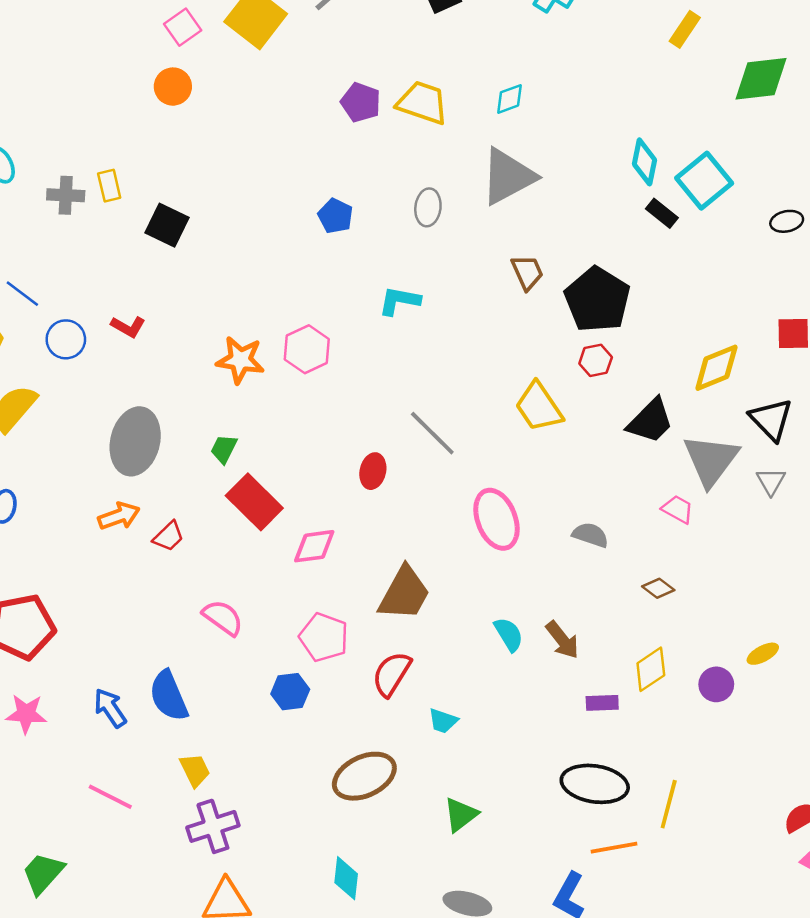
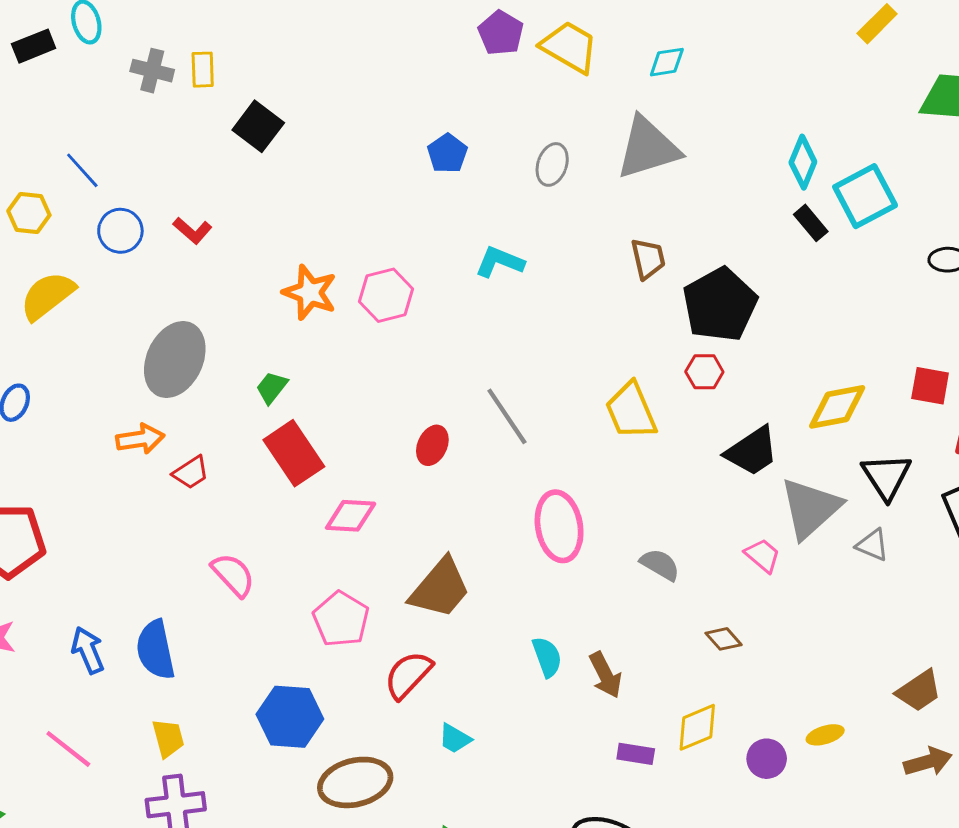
gray triangle: (771, 481) -> (872, 545), turned -48
blue hexagon: (290, 692) -> (290, 717), moved, size x1.5

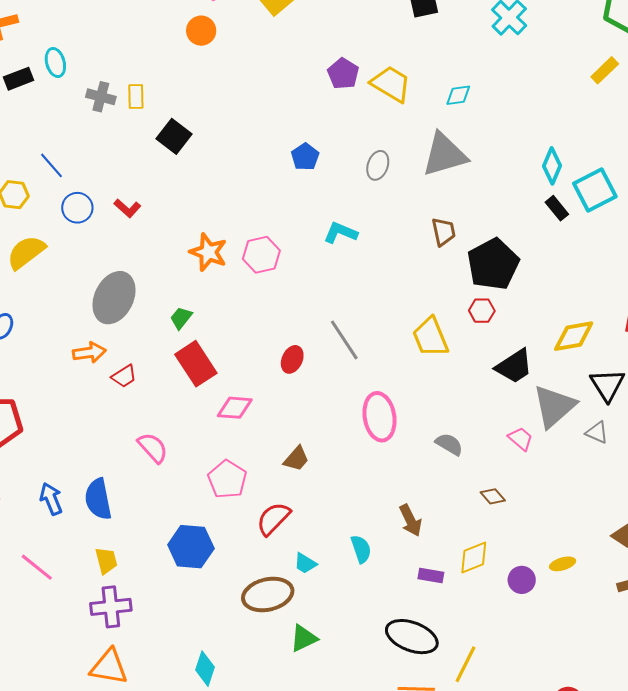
brown trapezoid: (440, 588) -> (296, 459), size x0.6
cyan semicircle: (547, 657) -> (361, 549), moved
brown ellipse: (355, 782) -> (268, 595), moved

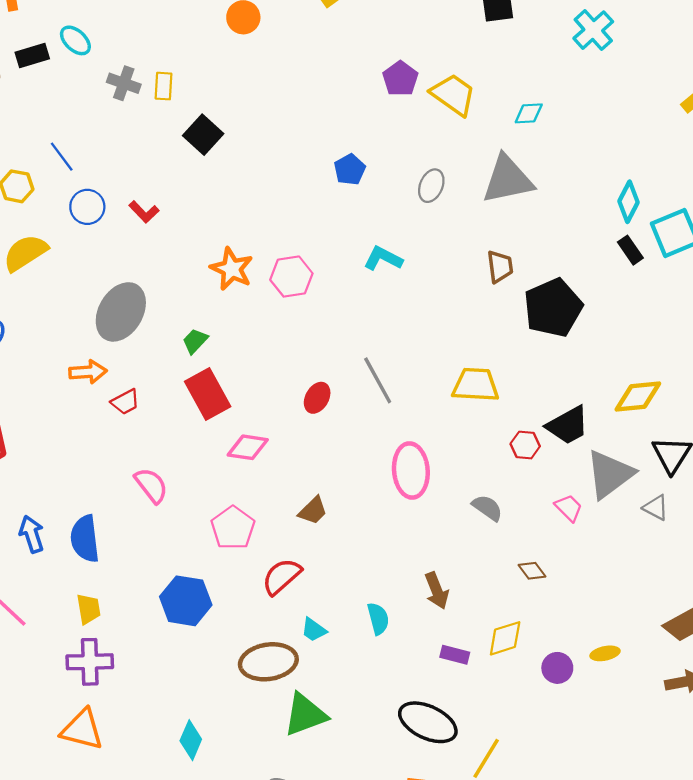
cyan ellipse: (55, 63) -> (75, 40), turned -36
red hexagon: (482, 311) -> (525, 445), moved
yellow trapezoid: (430, 337) -> (476, 385), turned 111
green triangle: (304, 638) -> (305, 715), size x1.4

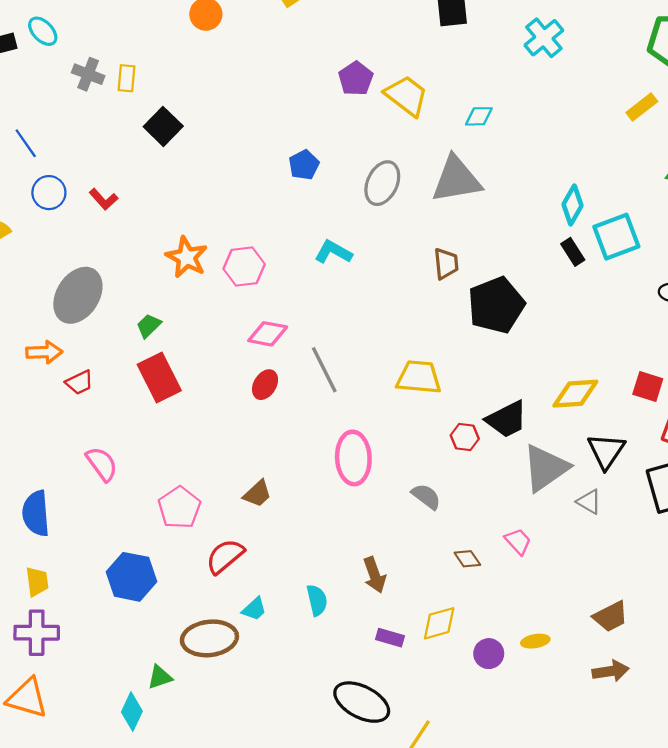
gray ellipse: (431, 186) -> (382, 183), size x1.4
pink diamond: (248, 447) -> (268, 334), moved
pink trapezoid: (569, 508) -> (518, 541), moved
cyan trapezoid: (314, 630) -> (254, 609), turned -80
green triangle: (305, 715) -> (160, 677), moved, size x0.6

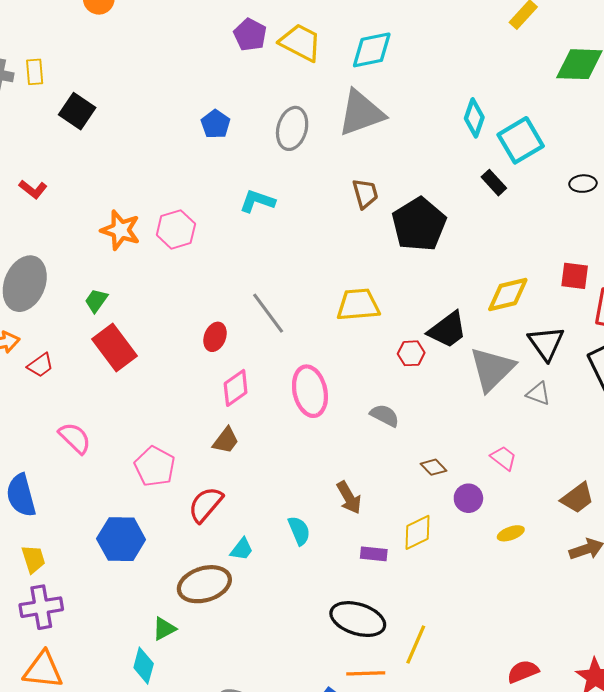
cyan diamond: (479, 116) -> (372, 50), size x1.6
black rectangle: (573, 252) -> (494, 183), moved
pink diamond: (268, 334) -> (236, 388), moved, turned -36
pink trapezoid: (518, 541) -> (504, 458), moved
purple circle: (489, 654) -> (468, 498), moved

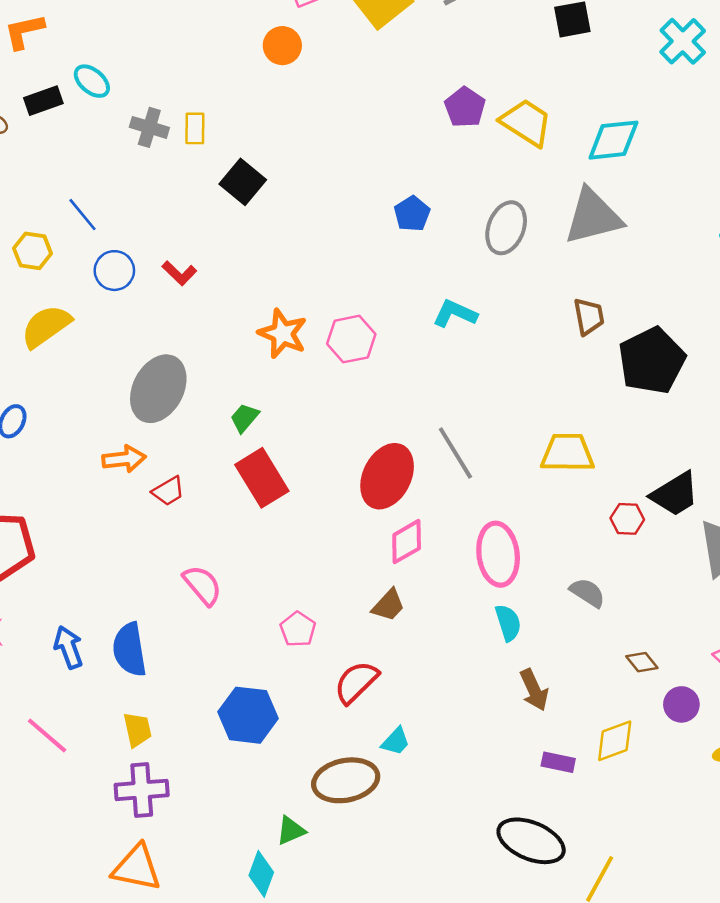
red ellipse: (215, 337) -> (387, 476), size x1.8
pink pentagon: (155, 466) -> (298, 629), size x0.7
cyan semicircle: (299, 531) -> (508, 623), moved

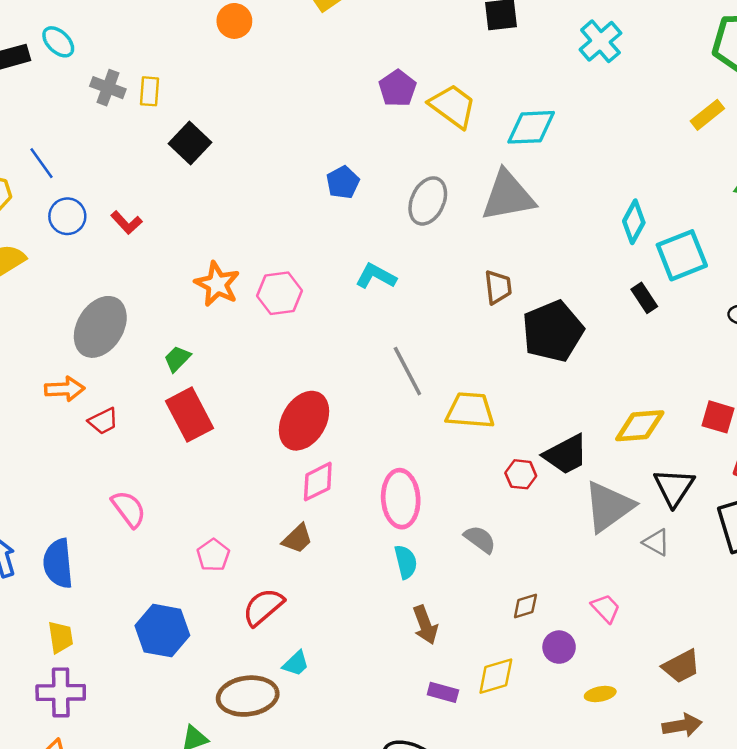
gray line: (455, 453) -> (407, 371), moved
brown diamond: (642, 662) -> (525, 606), turned -72

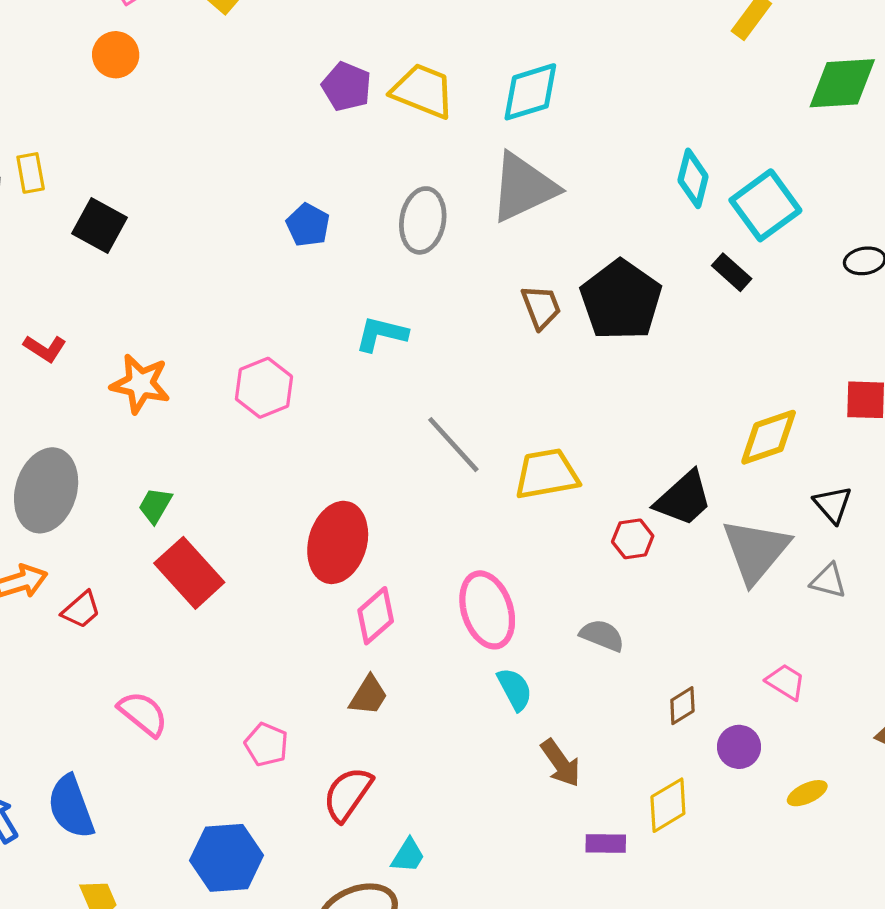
orange star: (217, 284) -> (140, 384), moved
black pentagon: (553, 331) -> (621, 300), moved
black triangle: (674, 487) -> (833, 504), size x0.7

